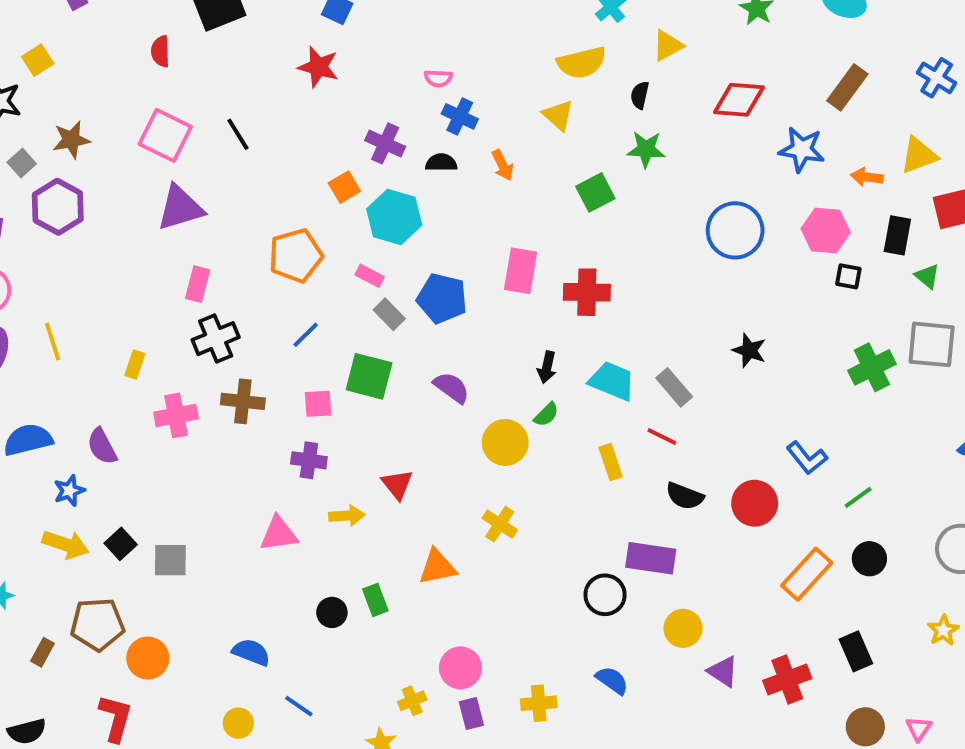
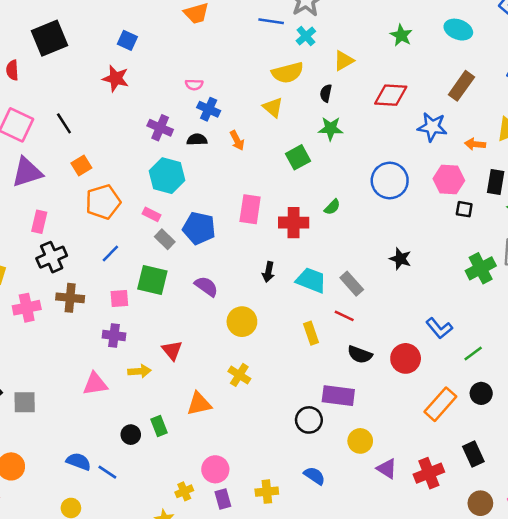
orange square: (344, 187) -> (81, 166), moved
green semicircle: (546, 415) -> (332, 207), moved
blue line: (299, 706) -> (107, 472), moved

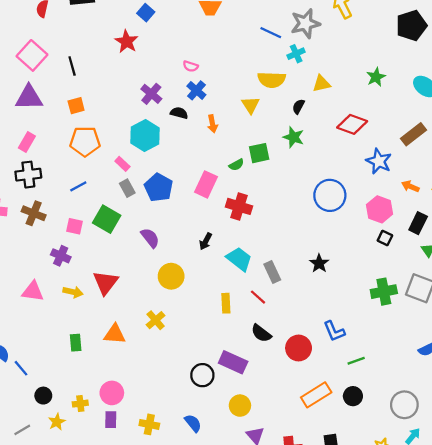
green semicircle: (332, 207) -> (236, 165), moved
red triangle: (172, 350) -> (105, 283), size x1.4
black circle: (131, 435) -> (43, 396), moved

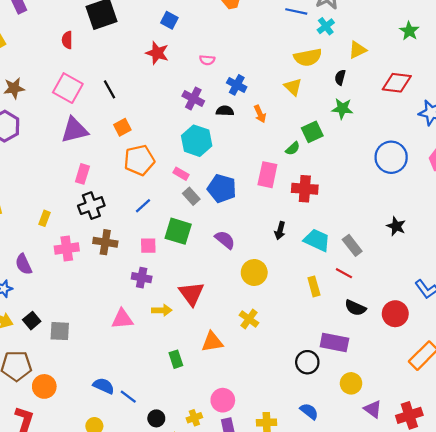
pink semicircle: (191, 66) -> (207, 60), moved

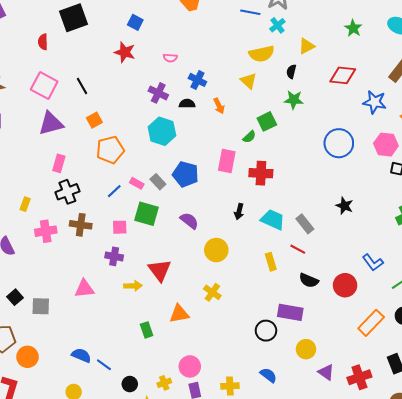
pink rectangle: (181, 174) -> (137, 183), moved
pink triangle: (122, 319) -> (84, 289), moved

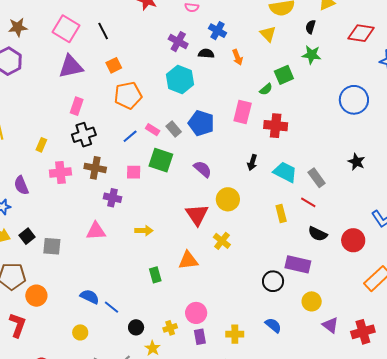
purple cross: (114, 256) -> (112, 198), moved
red triangle: (160, 270) -> (197, 215), moved

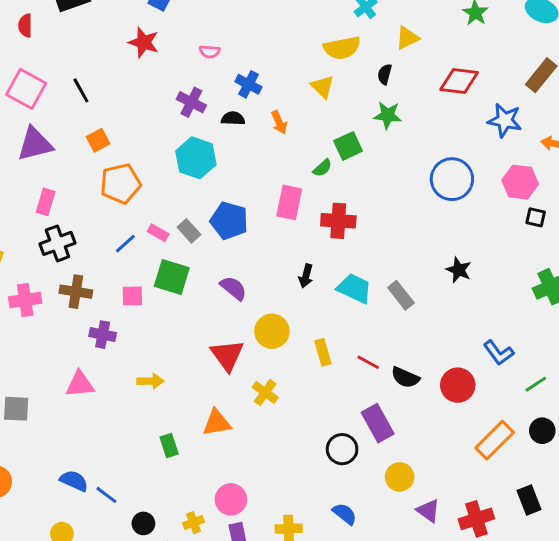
red line: (308, 202) -> (368, 362), moved
yellow rectangle: (281, 213) -> (323, 352), moved
purple rectangle: (298, 264) -> (378, 423), turned 50

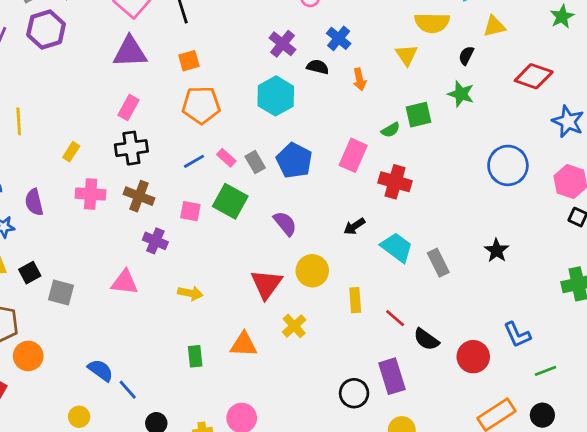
black arrow: (306, 276) -> (354, 226), turned 30

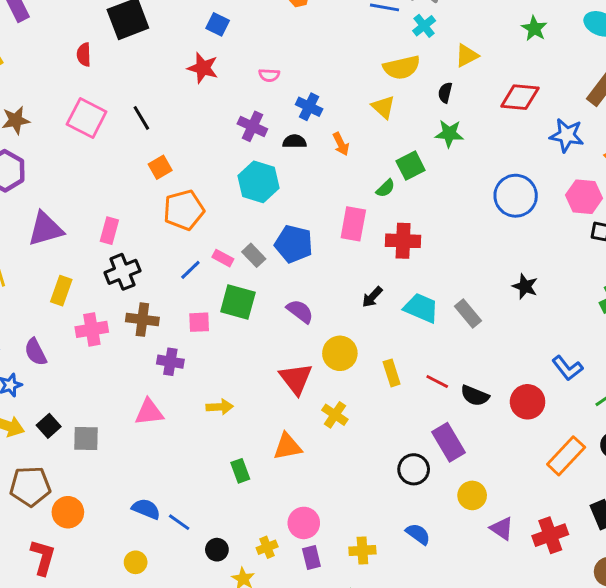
purple triangle: (130, 52) -> (45, 229), moved
yellow rectangle: (71, 152) -> (61, 291), size x1.4

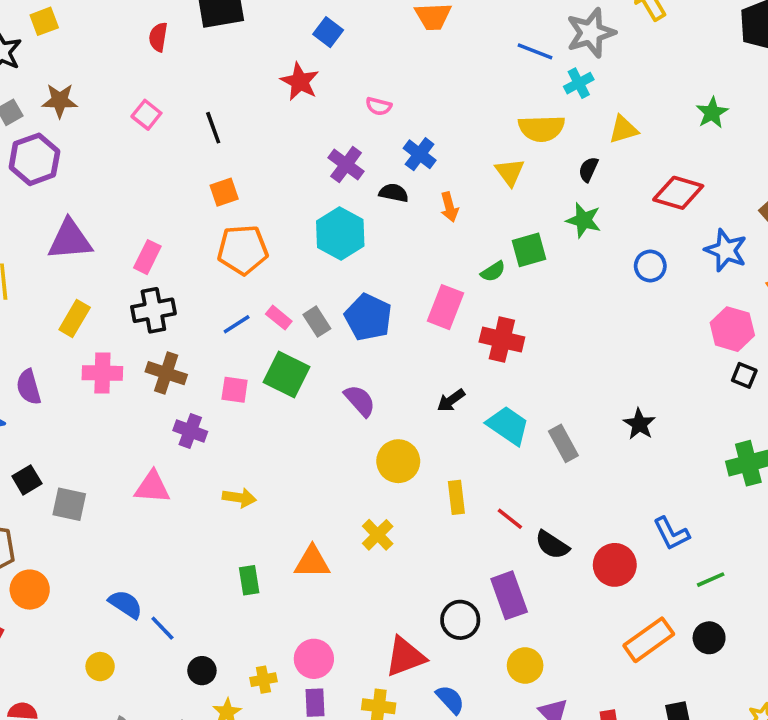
pink square: (87, 118) -> (146, 115), size x0.6
blue circle: (516, 196) -> (650, 266), moved, size x0.6
red triangle: (296, 379) -> (405, 657), moved, turned 36

